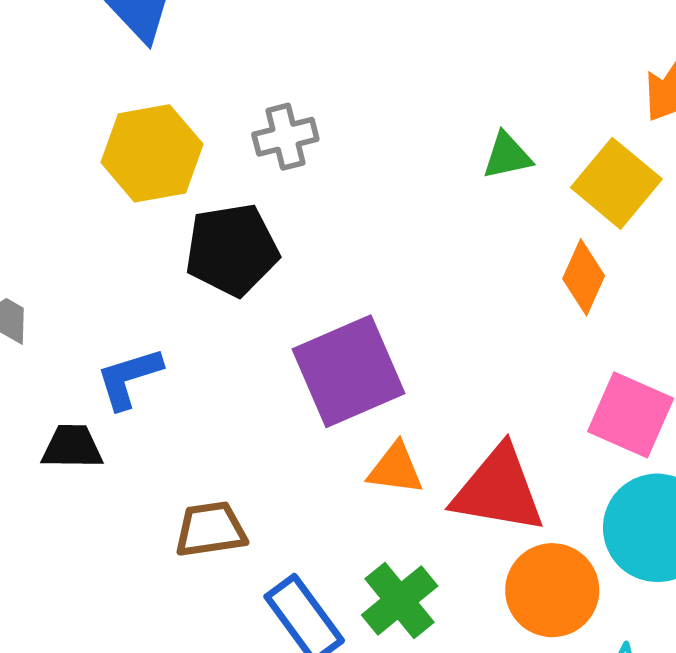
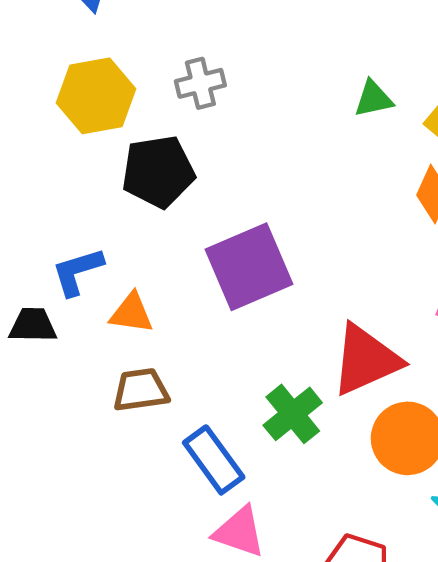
orange triangle: (395, 469) -> (131, 313), moved
red triangle: (498, 490) -> (366, 360), turned -34
green cross: (400, 601) -> (293, 414), moved

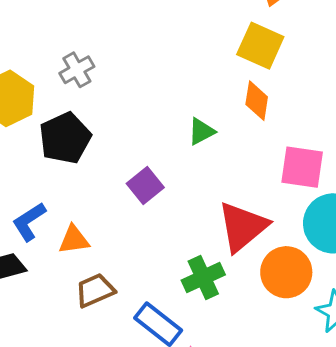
green triangle: (373, 99) -> (201, 131), moved
purple square: (249, 267) -> (145, 186), size x0.6
green cross: (293, 414) -> (203, 278), turned 30

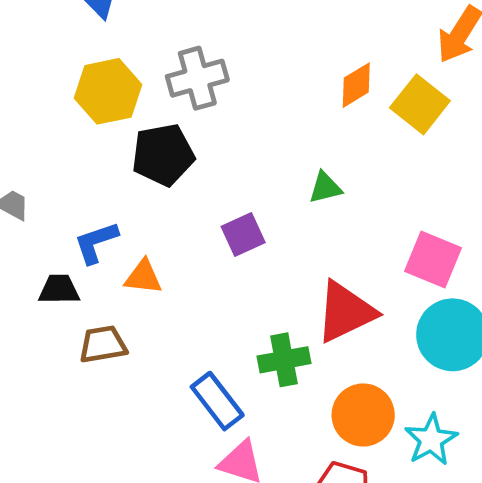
gray cross: (77, 70) -> (197, 78), size x1.4
orange diamond: (257, 101) -> (356, 85), moved, turned 36
orange circle: (286, 272) -> (363, 415), moved
brown trapezoid: (95, 290) -> (103, 344), moved

